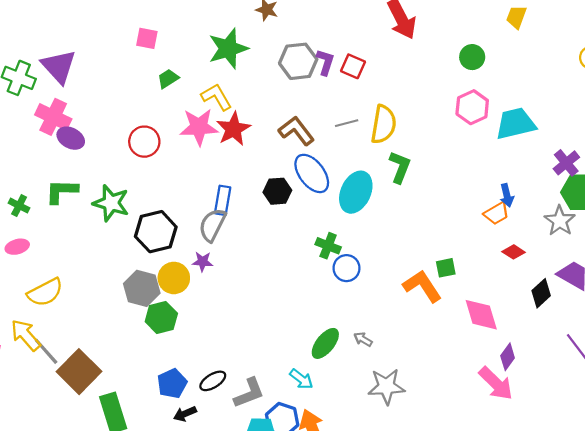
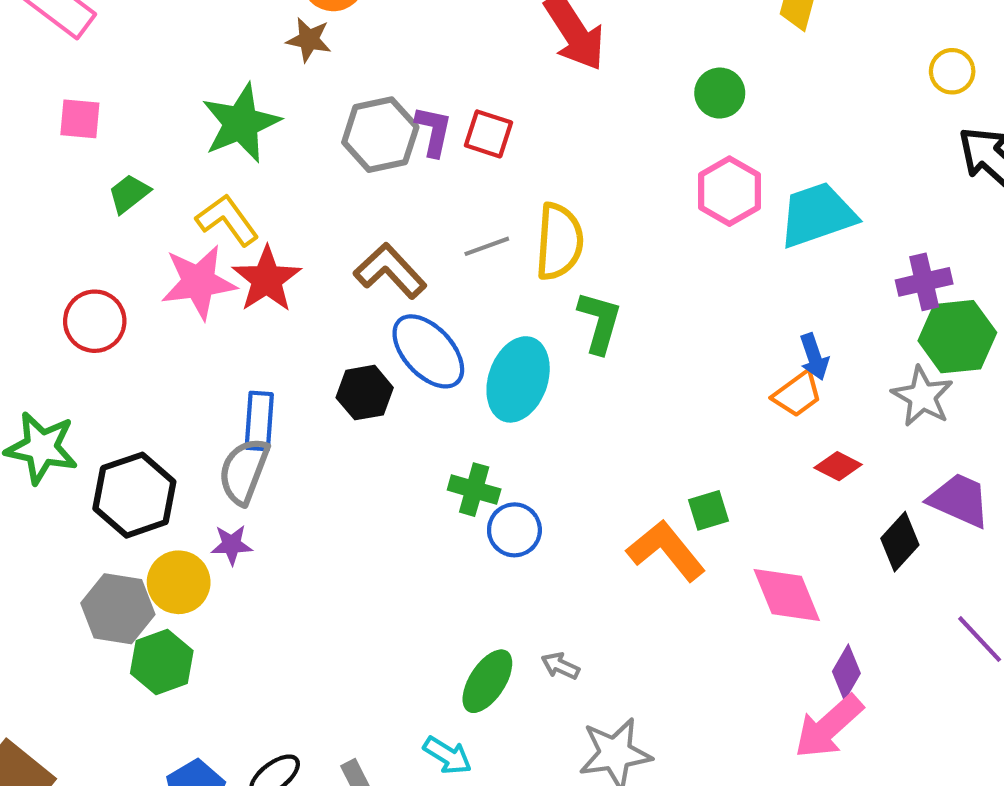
purple cross: (566, 163) -> (924, 282), turned 32
pink arrow: (496, 383) -> (829, 727), turned 99

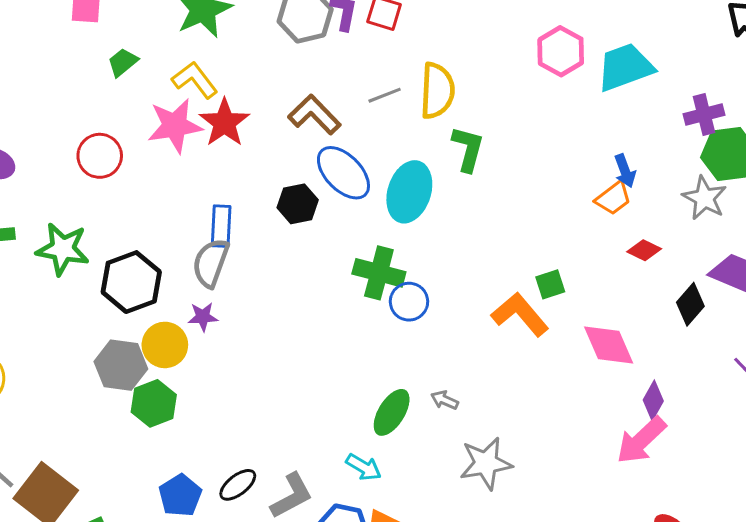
green cross: (474, 490) -> (379, 273), size x1.4

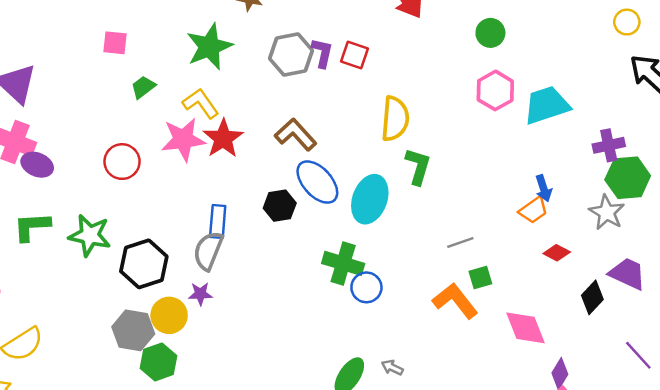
gray line: (385, 95) -> (460, 243), moved

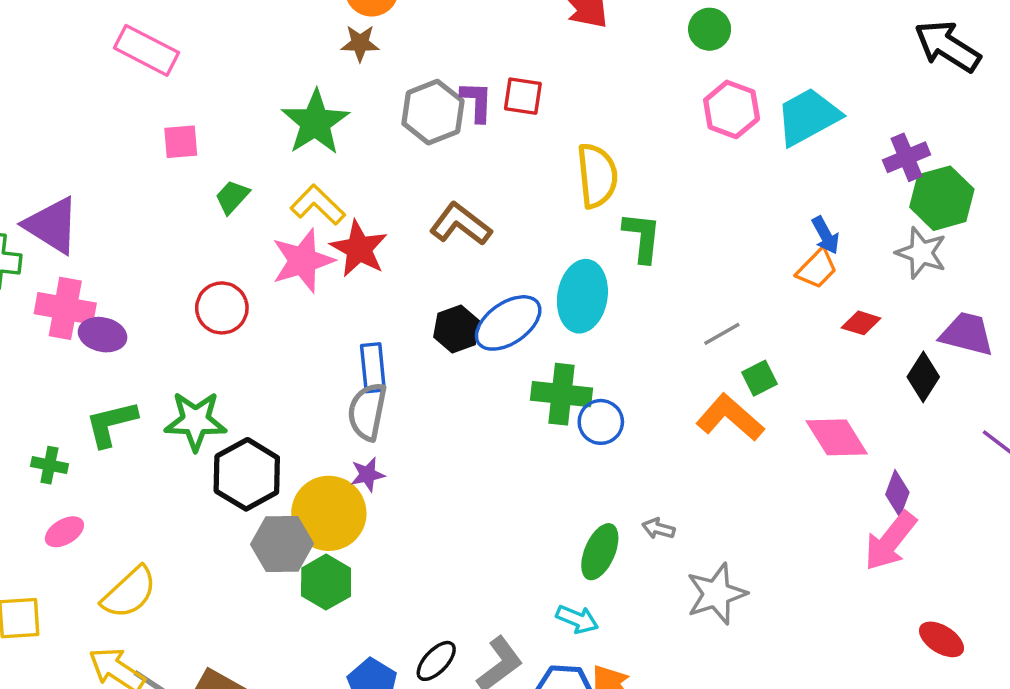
blue ellipse: (317, 182) -> (508, 323), moved, turned -72
black hexagon: (144, 264) -> (247, 474), moved
yellow circle: (169, 315) -> (329, 513), size x1.4

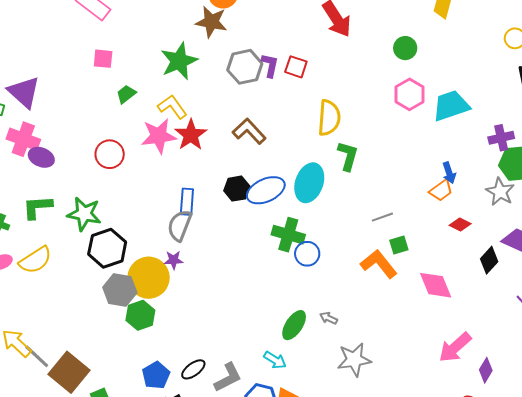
brown star: (360, 43) -> (211, 22), size x1.5
purple diamond: (897, 493) -> (486, 370), moved
yellow semicircle: (129, 593) -> (35, 260), moved

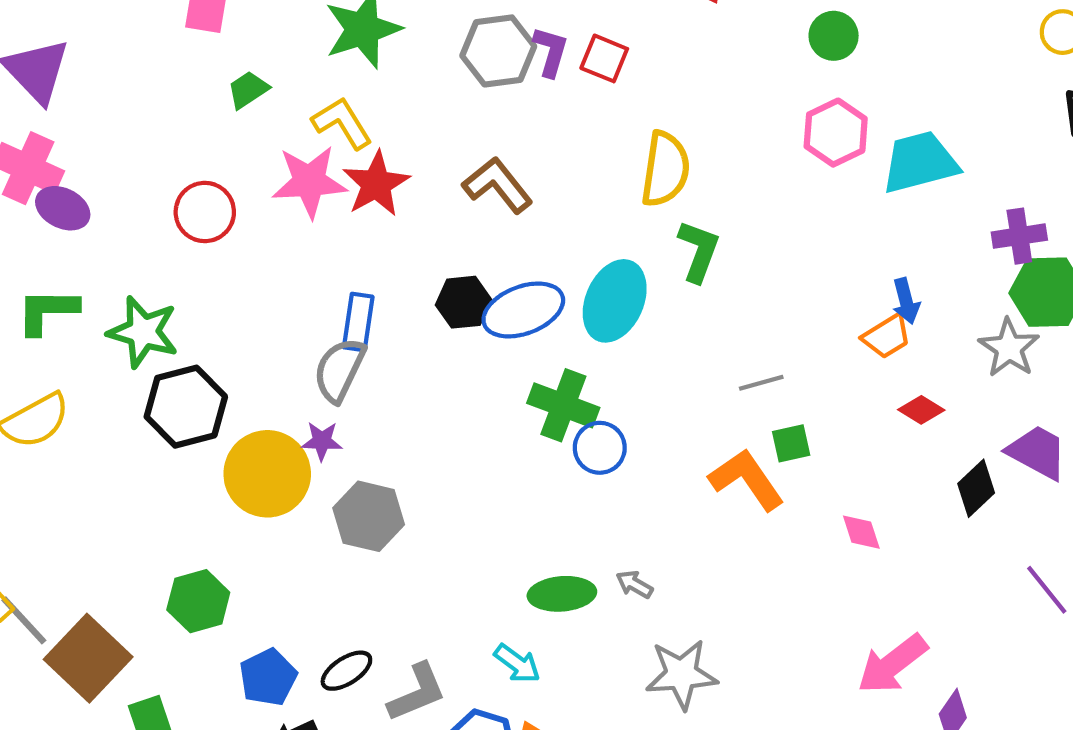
pink diamond: (436, 285) -> (861, 532), size x0.6
gray hexagon: (120, 290) -> (369, 516), moved
green hexagon: (140, 315) -> (198, 601), moved
green ellipse: (294, 325) -> (562, 594), turned 48

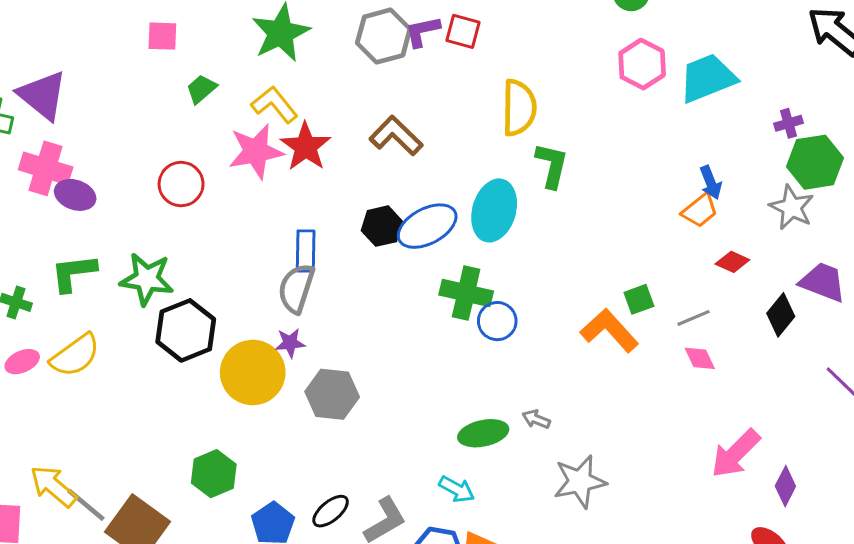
purple L-shape: (551, 51) -> (422, 31), turned -111
purple cross: (1019, 236) -> (789, 123), size x0.7
gray line: (761, 383) -> (693, 318), moved

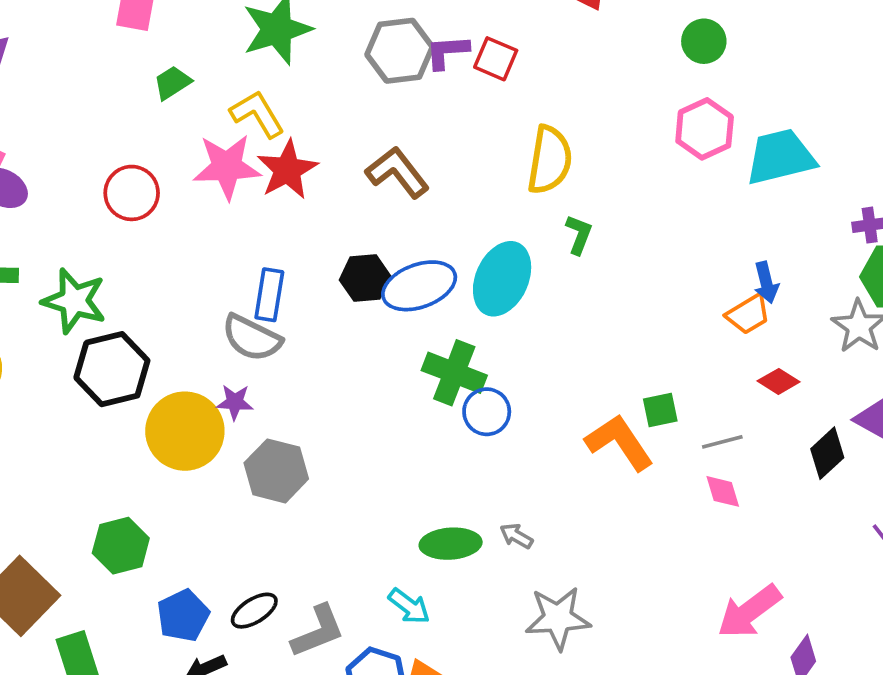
green L-shape: (552, 165) -> (579, 235), size x0.7
gray semicircle: (296, 288) -> (252, 338), turned -90

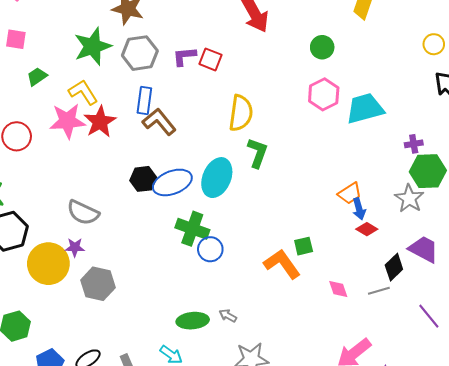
gray hexagon: (400, 51) -> (140, 53), moved
green L-shape: (579, 235) -> (258, 153), size x1.4
blue arrow: (766, 283) -> (359, 209), moved
blue rectangle: (269, 295) -> (144, 101), moved
gray line: (722, 442) -> (379, 291), moved

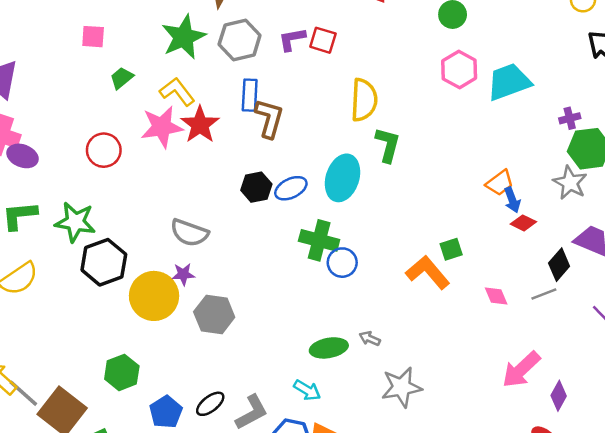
brown L-shape: (159, 122) -> (269, 118), turned 60
blue ellipse: (172, 182) -> (291, 188), size x0.7

